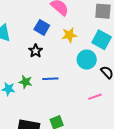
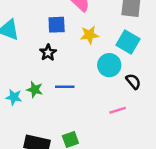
blue square: (42, 27) -> (57, 25), turned -35

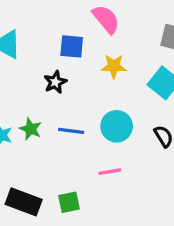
cyan circle: (109, 65) -> (117, 126), moved
pink line: (118, 110) -> (110, 172), moved

